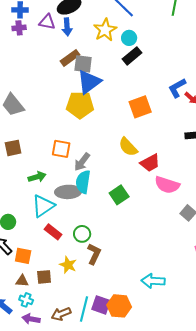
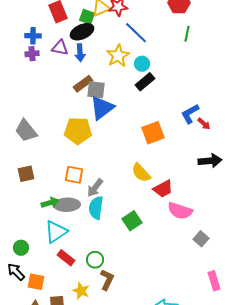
yellow pentagon: (80, 105) -> (78, 131), moved
gray ellipse: (68, 192) -> (67, 205), moved

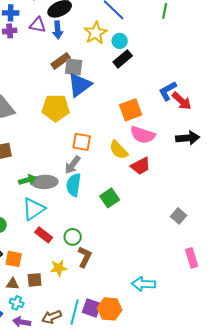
red arrow: (204, 124) -> (182, 101), size x1.5
orange square: (74, 175) -> (82, 142), moved
pink semicircle: (180, 211) -> (143, 135), moved
yellow star: (81, 291) -> (59, 268), turned -30

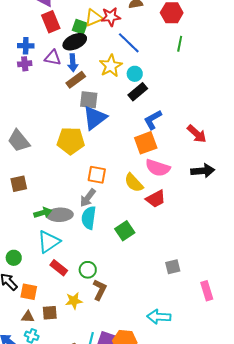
brown rectangle: (61, 61) -> (76, 80), moved
blue L-shape: (168, 91) -> (153, 120), moved
gray square: (179, 216) -> (173, 267), moved, turned 35

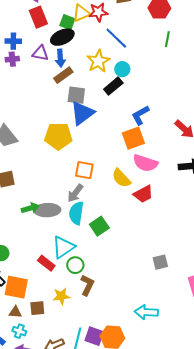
black rectangle: (138, 92) -> (113, 86), moved
green square: (125, 231) -> (99, 226), moved
cyan triangle: (49, 242) -> (63, 247), moved
orange square: (29, 292) -> (16, 287), size x1.4

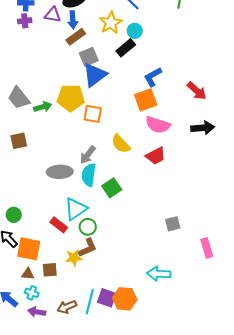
gray square: (76, 95) -> (89, 57), turned -30
orange square: (84, 170) -> (93, 114), moved
yellow semicircle: (121, 178) -> (121, 144), moved
green arrow: (30, 208) -> (43, 107), moved
brown L-shape: (87, 285) -> (88, 248), moved, turned 40

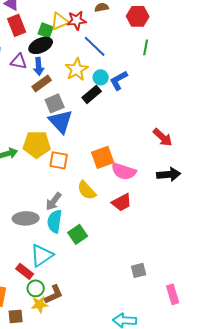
blue triangle: (95, 75) -> (61, 121), turned -36
blue L-shape: (153, 77) -> (119, 80), moved
orange square: (146, 100) -> (103, 157), moved
green circle: (88, 227) -> (36, 288), moved

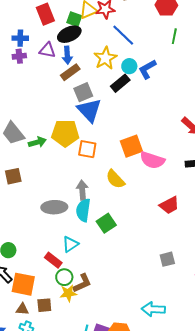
gray arrow: (54, 201) -> (82, 190), turned 138
red trapezoid: (122, 202) -> (169, 205), moved
cyan triangle: (42, 255) -> (70, 244), size x0.7

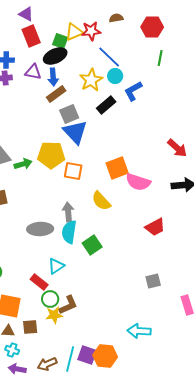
cyan circle: (129, 66) -> (115, 76), moved

